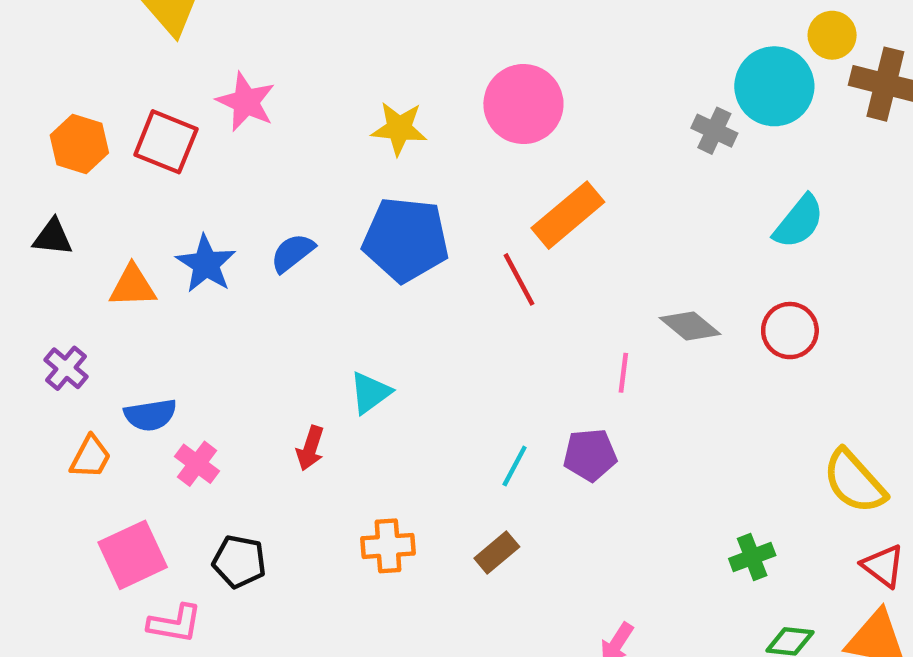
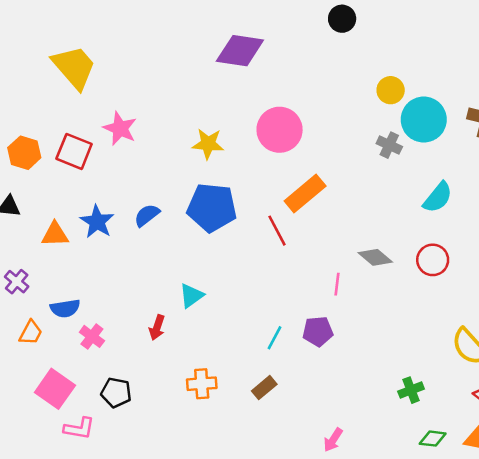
yellow circle: (832, 35) -> (391, 90), moved
pink square: (133, 555) -> (55, 389), turned -30

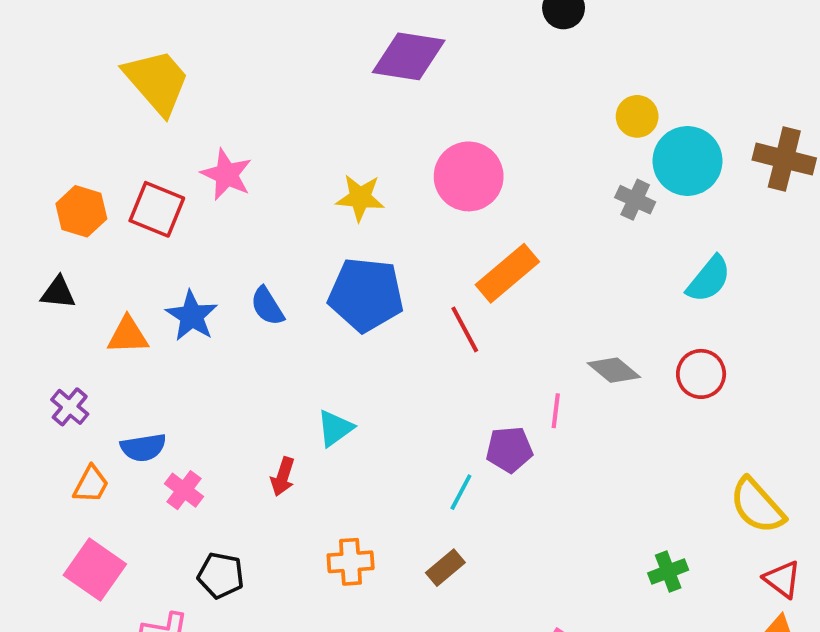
blue semicircle: (147, 215) -> (267, 306), turned -84
purple pentagon: (318, 331) -> (509, 449), moved
pink square: (55, 389) -> (95, 570), moved

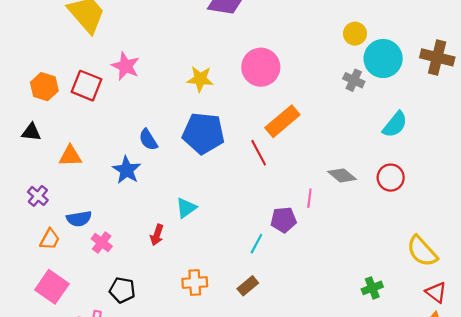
blue star: (192, 316) -> (127, 170), moved

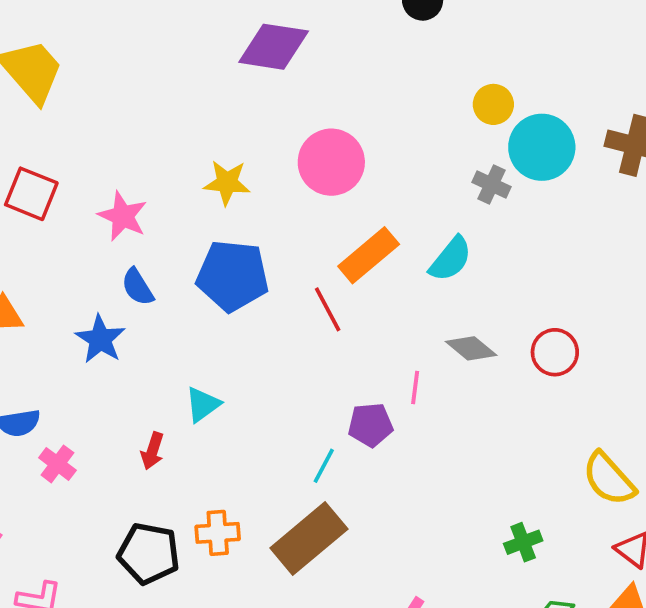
pink star: (126, 66) -> (123, 216), moved
cyan semicircle: (395, 125) -> (451, 259), moved
brown rectangle: (248, 286) -> (309, 538), size x2.0
black pentagon: (122, 290) -> (149, 553), moved, size x1.4

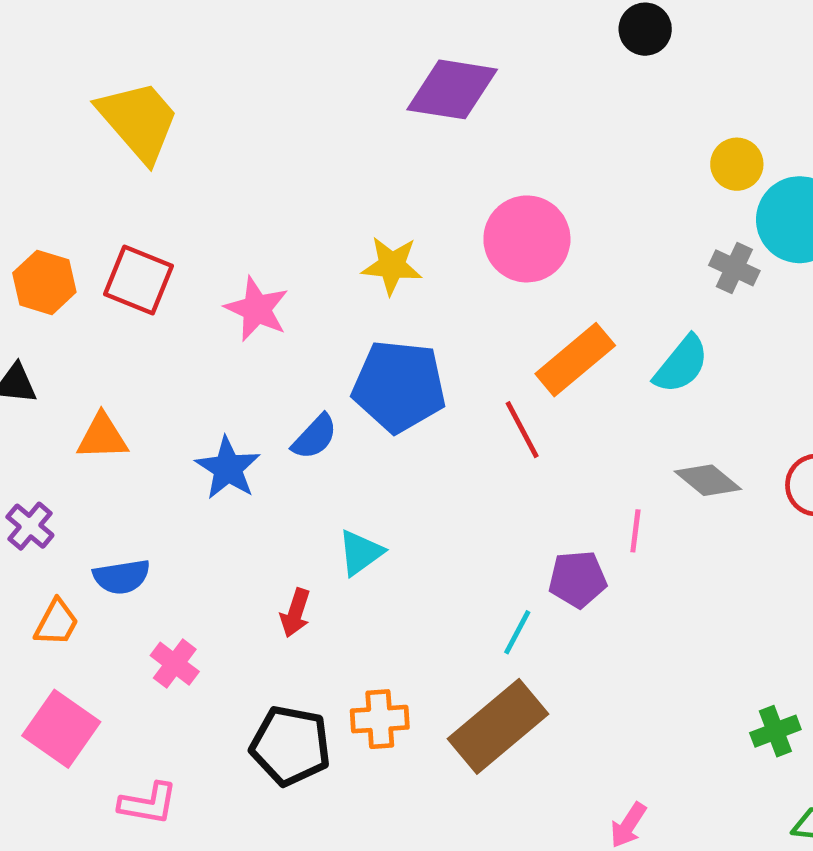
blue semicircle: (138, 287) -> (315, 437), moved, turned -105
pink cross: (57, 464) -> (175, 664), moved

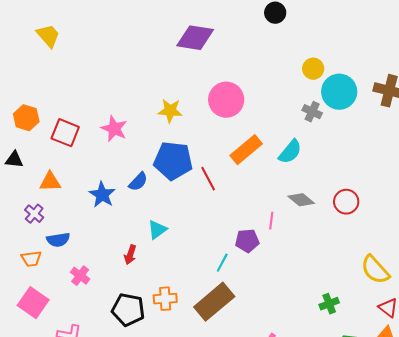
yellow trapezoid: (139, 121) -> (48, 36), moved, size x0.7
red square: (139, 280) -> (65, 133), moved
red line: (522, 430) -> (208, 179), moved
purple cross: (30, 526) -> (34, 214), moved
orange trapezoid: (56, 623) -> (31, 259), turned 55

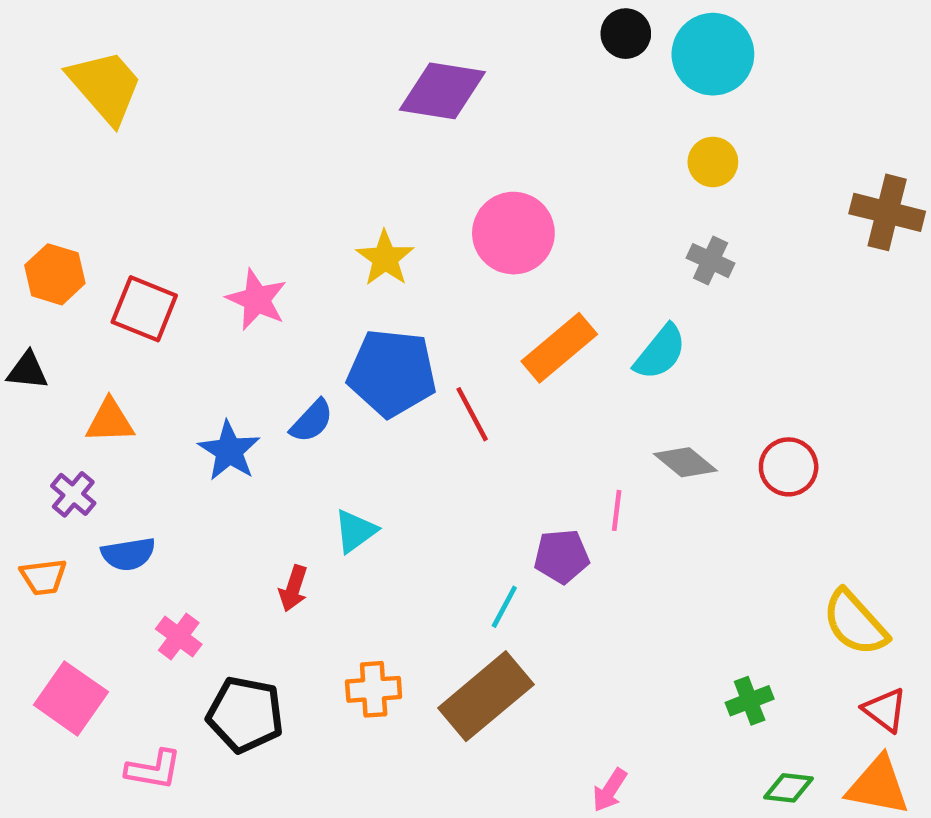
yellow trapezoid: (48, 36) -> (105, 86), size x1.4
cyan circle: (339, 92) -> (713, 54), moved
yellow star: (170, 111) -> (385, 258), turned 30
orange trapezoid: (31, 259) -> (43, 577), moved
black pentagon: (128, 310) -> (245, 715), moved

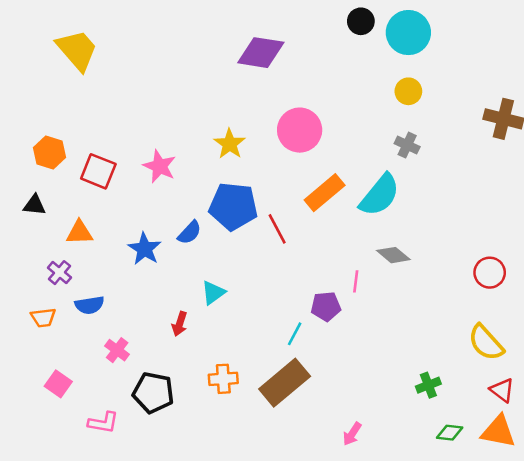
cyan semicircle: (660, 352) -> (380, 195), size x1.4
red circle: (789, 467) -> (490, 273), moved
pink square: (71, 698) -> (58, 384), size x0.7

